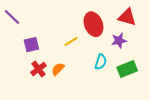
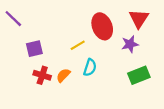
red triangle: (127, 17) -> (139, 19), turned 48
cyan semicircle: (101, 62) -> (90, 67), moved
red cross: (38, 69) -> (42, 75), turned -35

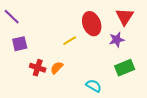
purple square: (34, 49) -> (20, 44), moved
cyan semicircle: (90, 67) -> (94, 86), moved, turned -77

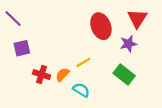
yellow line: (70, 41) -> (83, 62), moved
green rectangle: (125, 68) -> (124, 75), moved, turned 60
cyan semicircle: (94, 86) -> (81, 90), moved

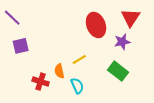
red cross: (42, 75) -> (41, 82), moved
orange semicircle: (62, 75) -> (59, 71), turned -56
cyan semicircle: (81, 90) -> (77, 86), turned 35

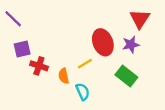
red ellipse: (96, 25) -> (103, 42), moved
red cross: (41, 82) -> (39, 66), moved

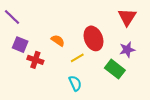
purple star: (131, 45) -> (127, 50), moved
purple square: (22, 49) -> (20, 45), turned 35
orange semicircle: (64, 76) -> (58, 41), moved, turned 136

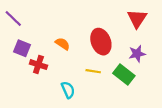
yellow line: (77, 58) -> (93, 71), moved, turned 40
cyan semicircle: (75, 83) -> (68, 90), moved

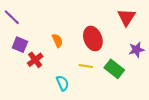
orange semicircle: (63, 44) -> (57, 41), turned 32
purple star: (137, 54) -> (136, 50), moved
red cross: (38, 65) -> (35, 60), turned 35

